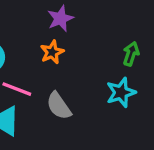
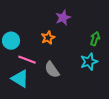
purple star: (60, 19) -> (63, 18), moved

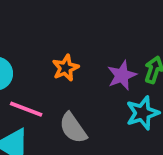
purple star: (63, 18) -> (122, 75), moved

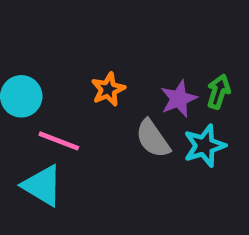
gray semicircle: (73, 128) -> (153, 139), moved

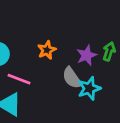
cyan star: (204, 146) -> (89, 88), moved

